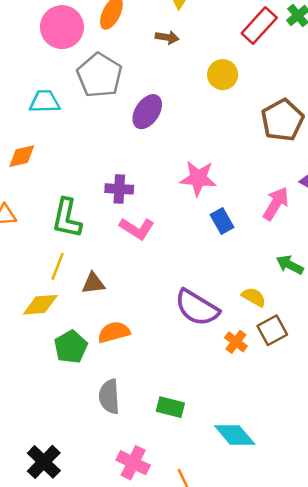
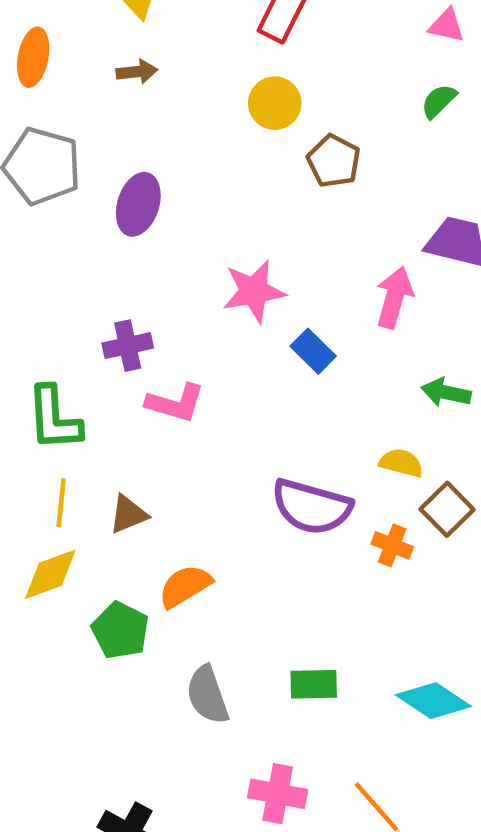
yellow circle: (223, 75) -> (275, 103), moved
brown pentagon: (282, 120) -> (334, 161), moved, size x0.7

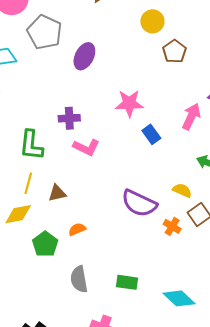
orange semicircle: (185, 586) -> (77, 229), size x0.7

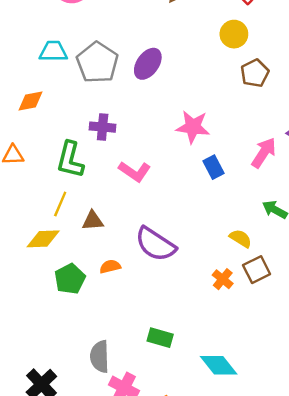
gray pentagon: (44, 32) -> (97, 63), moved
purple cross: (69, 118) -> (103, 127), moved
purple semicircle: (139, 203) -> (155, 244), moved
gray semicircle: (79, 279) -> (100, 357), moved

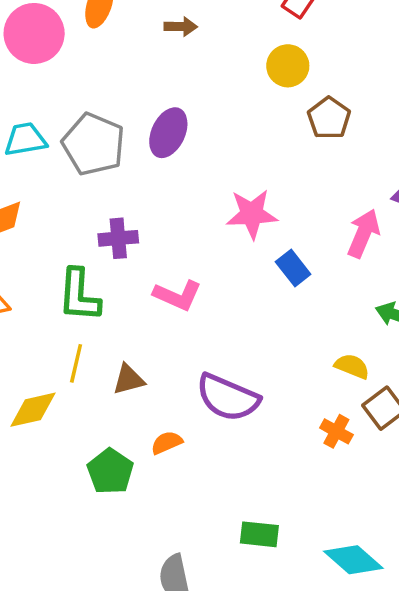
yellow diamond: (43, 239) -> (33, 410), moved

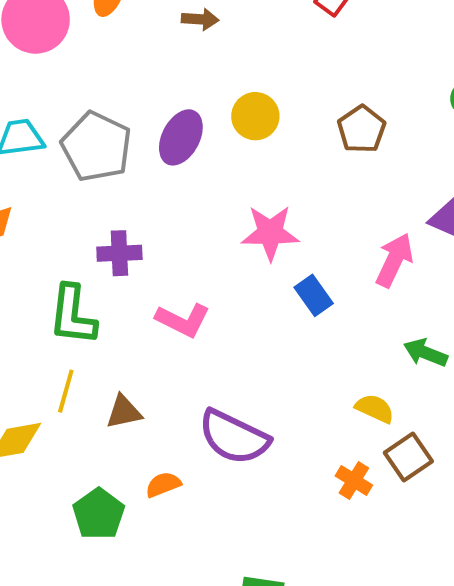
yellow circle: (288, 66) -> (255, 116), moved

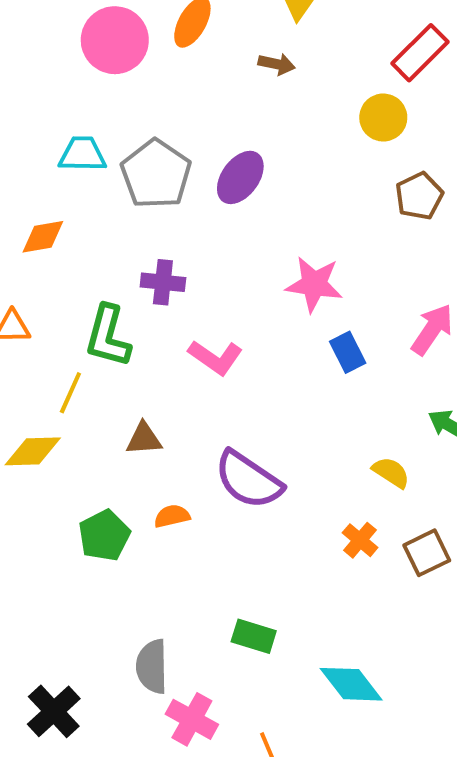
yellow circle: (255, 116) -> (383, 118), moved
yellow line: (66, 391) -> (70, 393), moved
brown square: (408, 457) -> (427, 553), moved

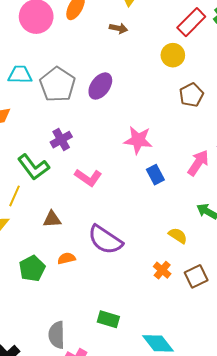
purple cross: (163, 282) -> (61, 140), turned -35
green L-shape: (108, 336) -> (33, 167), turned -52

